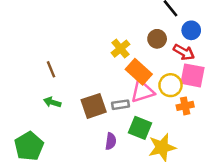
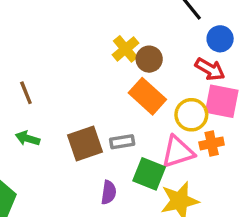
brown circle: (157, 39) -> (149, 59), moved
yellow cross: (120, 49) -> (126, 49), moved
pink triangle: (142, 91) -> (178, 152), moved

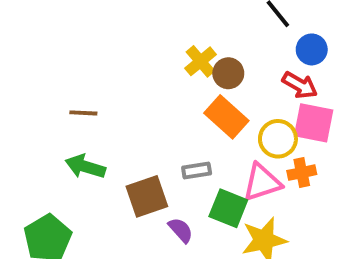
brown line: (26, 93) -> (83, 113), turned -65
green arrow: (28, 138) -> (85, 167), size x1.4
brown square: (85, 143) -> (147, 196), moved
purple semicircle: (109, 192) -> (181, 230), turned -50

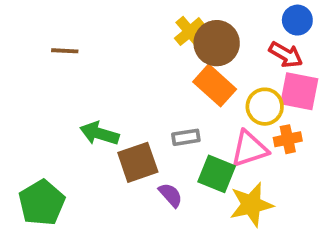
brown circle: (228, 73) -> (217, 43), size x1.5
brown line: (83, 113) -> (65, 51), moved
green arrow: (85, 167) -> (99, 133), moved

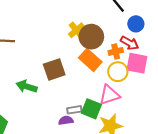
gray rectangle: (186, 137) -> (74, 110), moved
orange cross: (288, 139) -> (116, 51), moved
brown square: (138, 162) -> (54, 70), moved
purple semicircle: (170, 195) -> (66, 120), turned -56

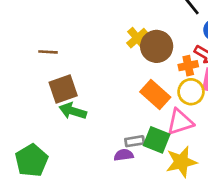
orange rectangle: (90, 60) -> (155, 94), moved
brown square: (54, 70) -> (63, 89), moved

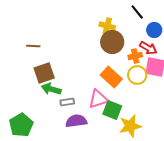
yellow cross: (137, 38) -> (107, 26), moved, turned -35
pink triangle: (180, 122) -> (98, 99), moved
gray rectangle: (135, 141) -> (67, 102), moved
purple semicircle: (124, 155) -> (76, 121), moved, size x1.5

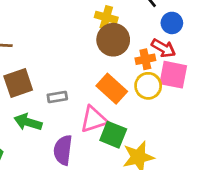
green arrow: (51, 89) -> (28, 122), moved
gray rectangle: (67, 102) -> (57, 97), moved
purple semicircle: (76, 121) -> (63, 150), turned -75

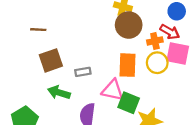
orange rectangle: (112, 89) -> (127, 65), turned 50
pink triangle: (94, 119) -> (113, 90), turned 30

